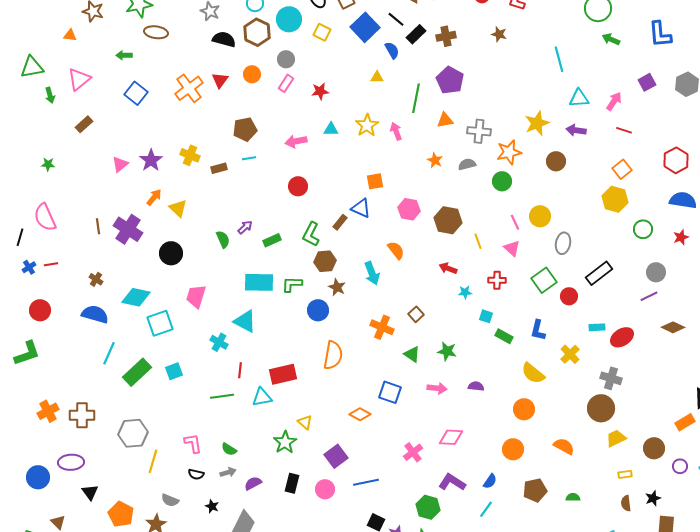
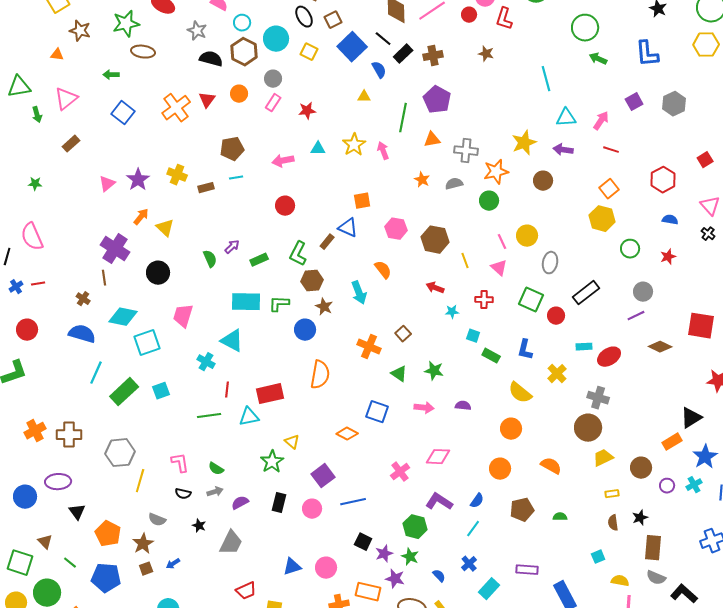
blue semicircle: (683, 200) -> (670, 220), size x0.6
brown line: (98, 226) -> (104, 278), moved
green square: (544, 280) -> (531, 300), turned -30

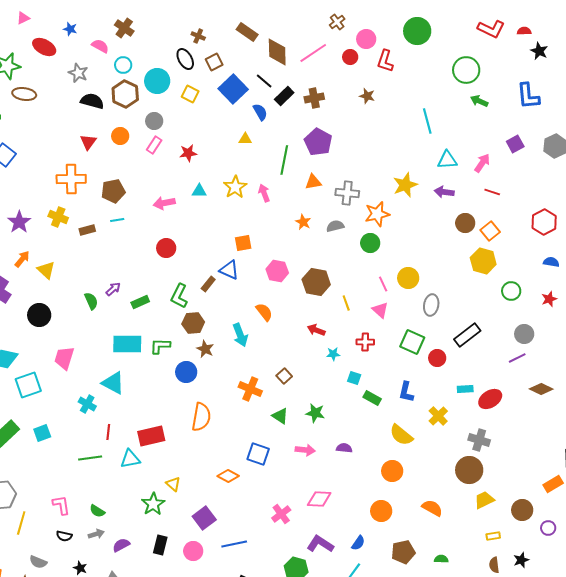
orange cross: (176, 108) -> (71, 179), moved, turned 36
brown circle: (543, 181) -> (465, 223), moved

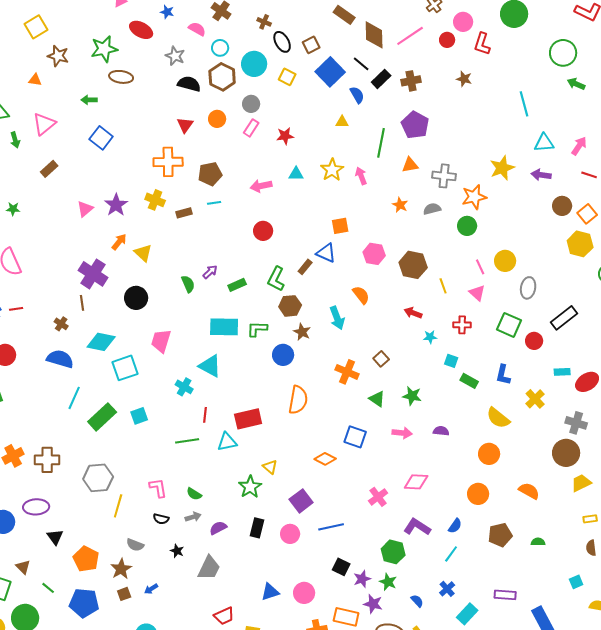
brown cross: (198, 36) -> (264, 22), moved

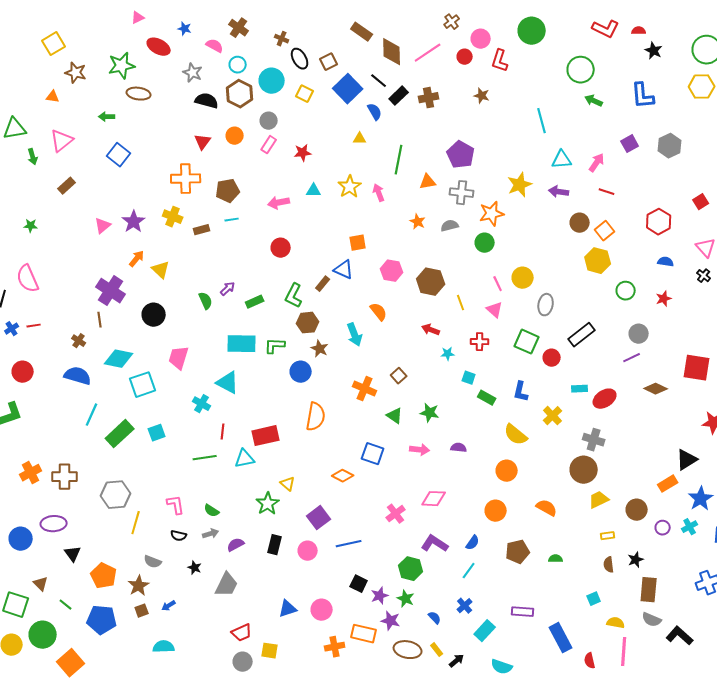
purple pentagon: (415, 125) -> (461, 155), moved

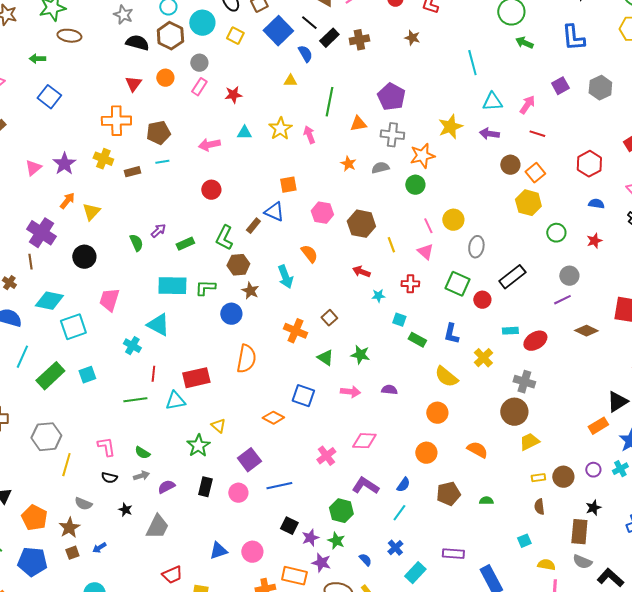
yellow triangle: (161, 270) -> (91, 212), turned 30
brown circle: (637, 510) -> (563, 477), moved
black star: (636, 560) -> (593, 508), moved

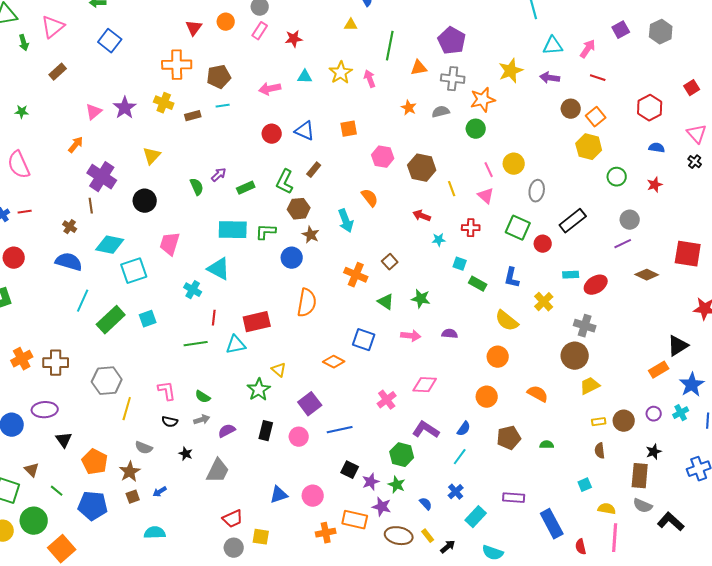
orange arrow: (67, 201) -> (76, 145), moved
blue triangle: (274, 212) -> (305, 131), moved

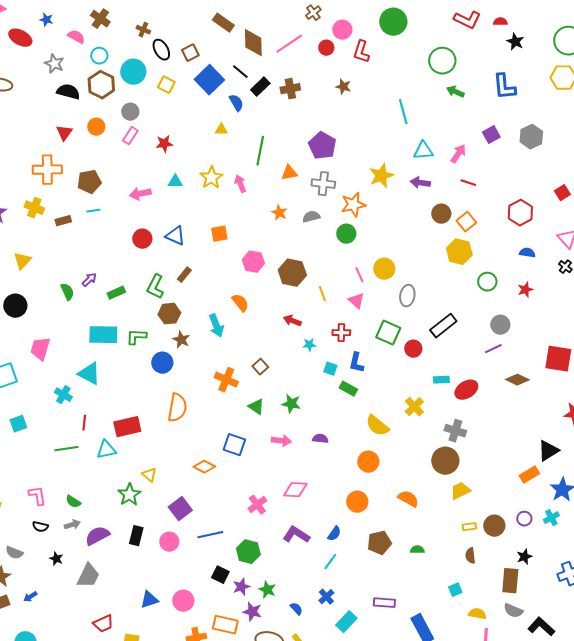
blue L-shape: (512, 278) -> (356, 363), moved
purple semicircle: (227, 431) -> (97, 536), size x1.4
green hexagon: (402, 455) -> (248, 552), moved

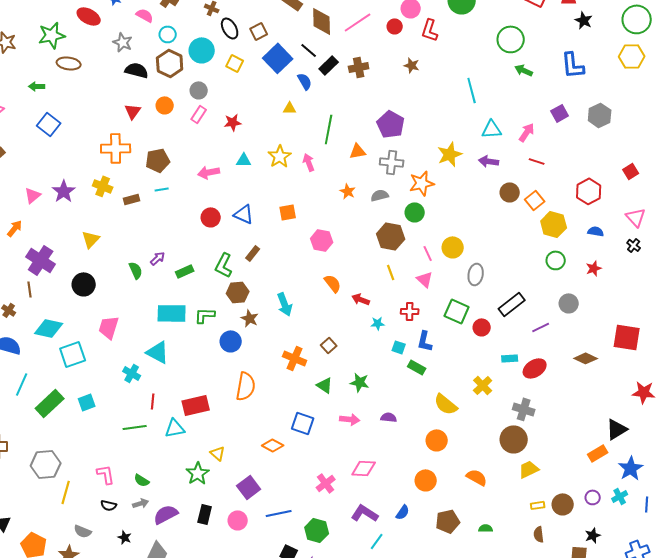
yellow hexagon: (459, 252) -> (554, 224), moved
brown hexagon: (292, 273) -> (391, 236), moved
orange semicircle: (240, 303) -> (333, 283), moved
purple line: (493, 349) -> (541, 327), moved
cyan line: (330, 562) -> (377, 541), moved

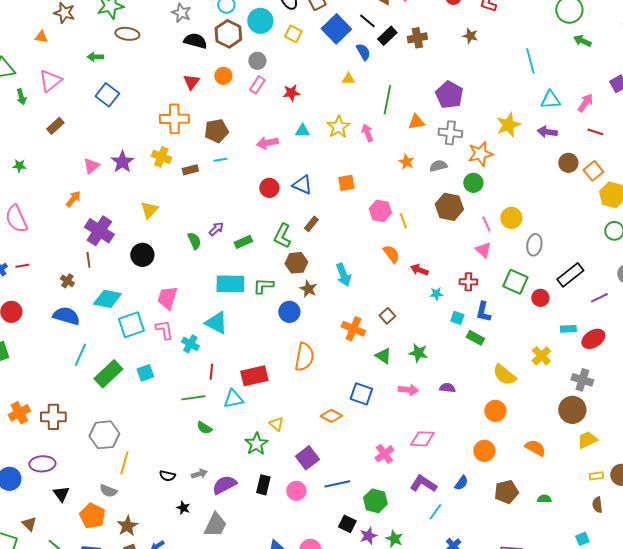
yellow line: (391, 272) -> (403, 221), moved
pink L-shape: (106, 474) -> (164, 330), moved
green semicircle: (142, 480) -> (204, 428), moved
gray semicircle: (83, 531) -> (108, 491), moved

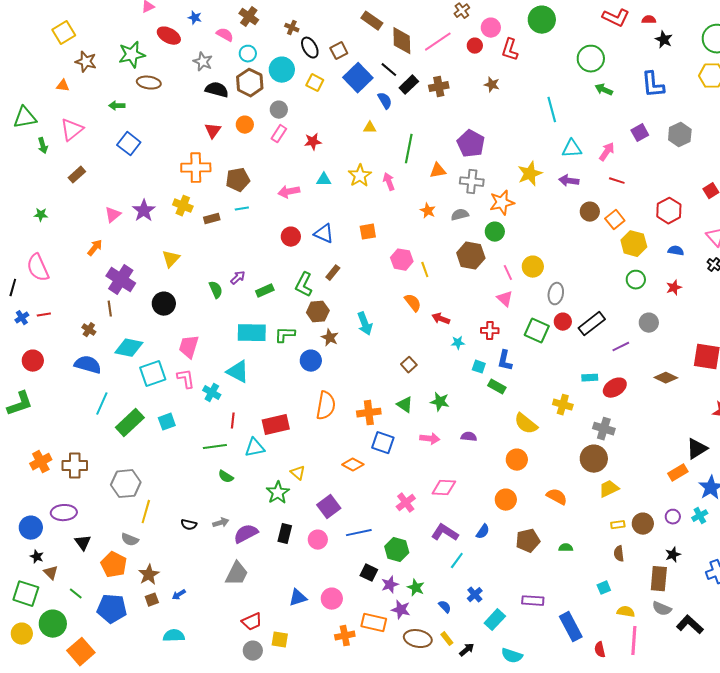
red circle: (540, 298) -> (563, 322), moved
orange cross: (353, 329) -> (369, 413), moved, turned -30
yellow cross: (541, 356) -> (563, 405), turned -30
black star: (183, 508) -> (37, 557), moved

